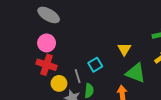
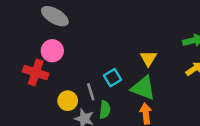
red cross: (47, 65) -> (36, 72), moved
green triangle: (136, 73) -> (143, 88), moved

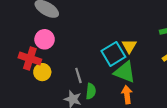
cyan square: (112, 78) -> (113, 54), moved, size x1.5
yellow circle: (68, 101) -> (42, 72), moved

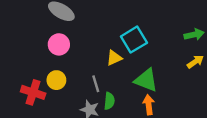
yellow triangle: (129, 46) -> (114, 58), moved, turned 35
cyan square: (113, 54) -> (134, 40), moved
red cross: (30, 59) -> (33, 92), moved

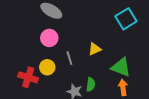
cyan square: (134, 40) -> (126, 19), moved
gray line: (96, 84) -> (69, 58), moved

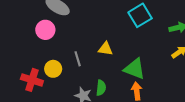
pink circle: (49, 38) -> (45, 30), moved
yellow triangle: (95, 49) -> (106, 49), turned 32

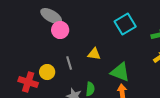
pink circle: (45, 30) -> (60, 30), moved

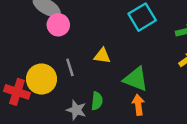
yellow circle: (47, 72) -> (41, 79), size x1.5

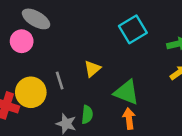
pink circle: (58, 25) -> (22, 41), moved
yellow triangle: (102, 56) -> (92, 69), turned -48

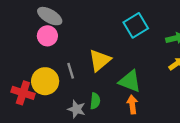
pink circle: (22, 41) -> (47, 36), moved
yellow triangle: (92, 69) -> (100, 60), size x1.5

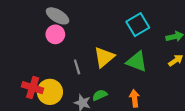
yellow circle: (45, 81) -> (50, 92), moved
green triangle: (130, 81) -> (137, 61), moved
green semicircle: (95, 101) -> (100, 95), turned -120

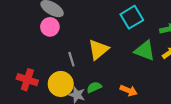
green triangle: (137, 61) -> (145, 51), moved
yellow circle: (50, 92) -> (61, 84), moved
orange arrow: (135, 98) -> (129, 90), turned 119

